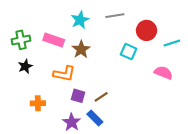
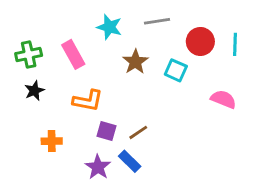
cyan star: (80, 20) -> (109, 27), turned -30
pink rectangle: (54, 40) -> (73, 54), turned 42
cyan line: (172, 43) -> (235, 44), moved, turned -70
brown star: (81, 49) -> (135, 62), moved

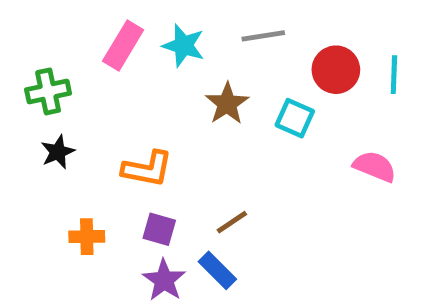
pink rectangle: (73, 54) -> (123, 46), moved, turned 60
purple square: (107, 131) -> (159, 229), moved

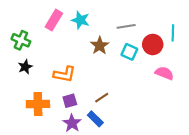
gray line: (263, 36) -> (126, 26), moved
red circle: (336, 70) -> (153, 44), moved
green cross: (48, 91) -> (21, 40), turned 36
purple square: (159, 229) -> (70, 101), turned -32
orange cross: (87, 237) -> (38, 104), size x1.5

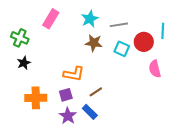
cyan star: (80, 20) -> (90, 19), moved, turned 30
brown star: (100, 46) -> (94, 43), turned -30
pink semicircle: (164, 73) -> (155, 69), turned -126
orange L-shape: (65, 74) -> (74, 74), moved

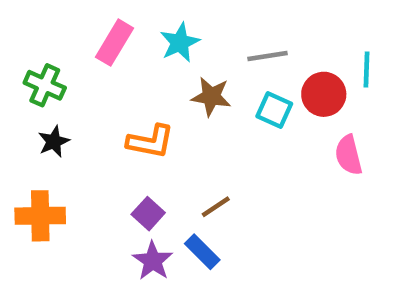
cyan star: (90, 19) -> (180, 43), moved
orange L-shape: (74, 74) -> (150, 142), moved
purple square: (66, 95) -> (148, 214), turned -32
orange cross: (36, 98) -> (40, 216), moved

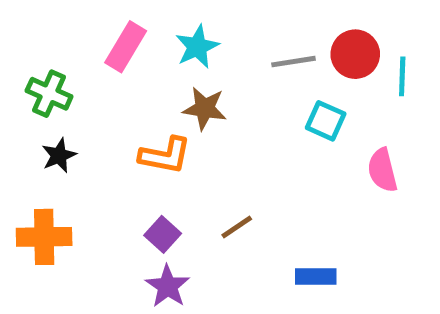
red circle: (324, 94) -> (355, 54), moved
brown star: (211, 97) -> (205, 108), moved
cyan square: (274, 110) -> (326, 121), moved
blue rectangle: (202, 252) -> (316, 276), moved, turned -45

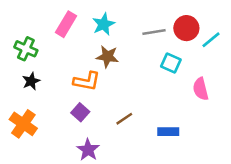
cyan line: (402, 76) -> (211, 40), turned 48
purple square: (163, 234) -> (80, 112), moved
orange cross: (44, 237) -> (23, 124), turned 36
blue rectangle: (316, 276) -> (168, 132), moved

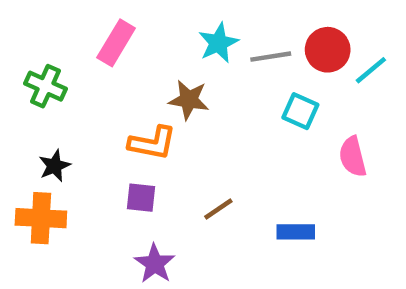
cyan star: (104, 24) -> (218, 43), moved
black star: (31, 81) -> (55, 166), moved
purple square: (80, 112) -> (141, 198), turned -36
orange cross: (23, 124) -> (41, 218), turned -32

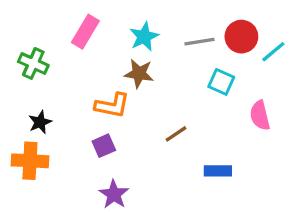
cyan star: (218, 43) -> (144, 37), moved
purple square: (141, 198) -> (104, 146), turned -30
brown line: (218, 209) -> (176, 134), moved

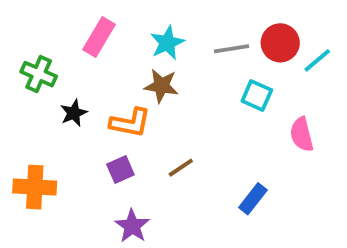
black star: (40, 122) -> (74, 113), moved
brown line: (176, 134) -> (181, 168), moved
blue rectangle: (218, 171) -> (253, 199), turned -52

